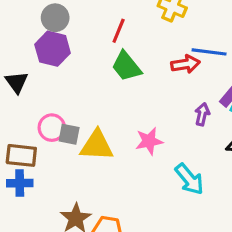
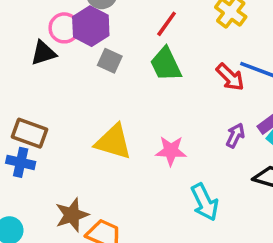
red arrow: (185, 64) -> (230, 77), turned 40
black triangle: (17, 82) -> (43, 53), turned 35
pink circle: (52, 128) -> (64, 28), moved
gray square: (69, 134) -> (110, 61), moved

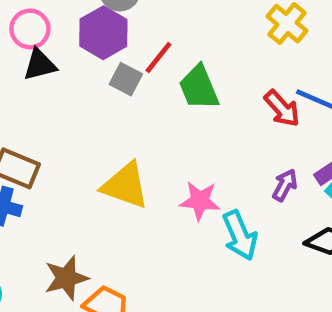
red line: (167, 24) -> (158, 57), moved
pink circle: (64, 28) -> (30, 29), moved
cyan arrow: (205, 202) -> (240, 235), moved

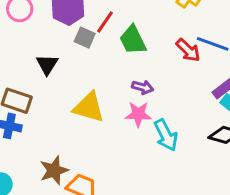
black triangle: (40, 65) -> (47, 64), moved, turned -40
purple arrow: (285, 185) -> (143, 87), moved, turned 80

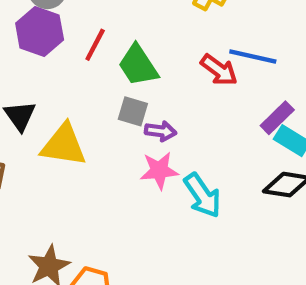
gray square: (85, 38) -> (133, 111), moved
yellow triangle: (89, 107) -> (64, 145), moved

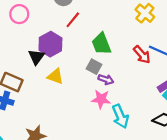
purple hexagon: (40, 32) -> (50, 44), moved
red line: (95, 45) -> (73, 20), moved
yellow triangle: (64, 145) -> (55, 76), size x0.7

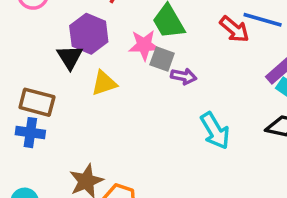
yellow triangle: (55, 76) -> (104, 83), turned -30
pink star: (101, 99) -> (144, 45), moved

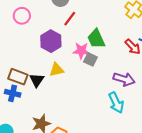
black triangle: (70, 57) -> (37, 80), moved
purple arrow: (184, 76) -> (124, 79), moved, size x1.5

